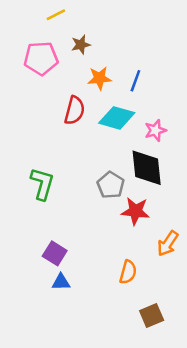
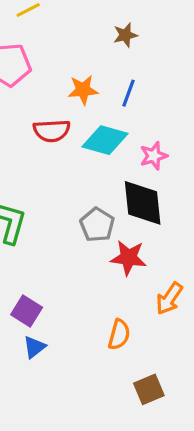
brown star: (81, 45) -> (125, 35), moved
red semicircle: (75, 111) -> (52, 131), turned 72
blue triangle: (61, 282) -> (34, 347), turned -36

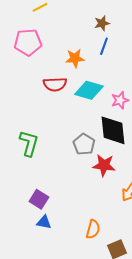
blue line: (129, 93) -> (104, 46), moved
orange semicircle: (119, 335) -> (93, 229), moved
blue triangle: (34, 347) -> (44, 222), turned 49

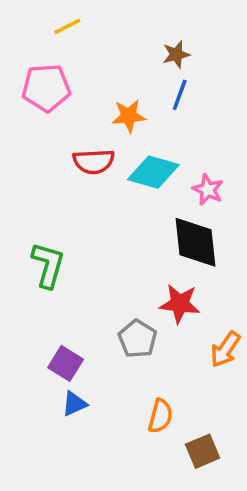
pink star: (120, 100) -> (208, 190), turned -30
gray pentagon: (84, 144) -> (138, 339), moved
blue triangle: (44, 222) -> (74, 404), turned -35

